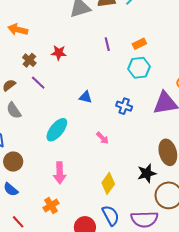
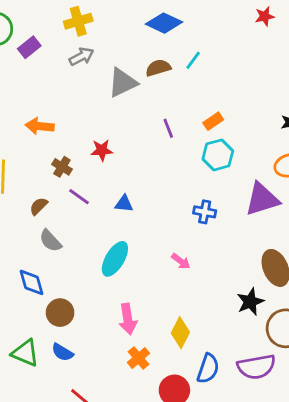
blue triangle: (86, 97) -> (124, 204), moved
yellow diamond: (108, 183) -> (180, 333), moved
orange cross: (51, 205) -> (139, 358), moved
blue semicircle: (111, 216) -> (208, 369), turned 55

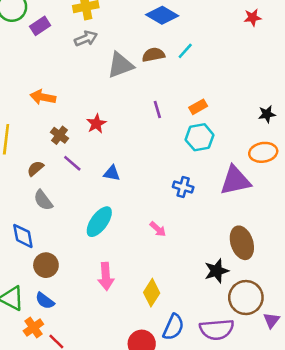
red star: (102, 150) -> (96, 124), turned -30
orange cross: (139, 358) -> (33, 328), moved

